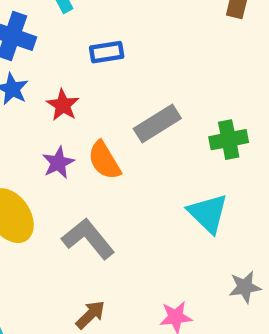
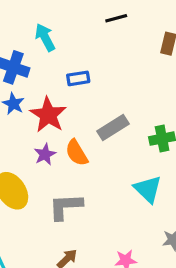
red star: (63, 105) -> (48, 115), size x1.6
gray L-shape: (88, 239) -> (66, 207), turned -54

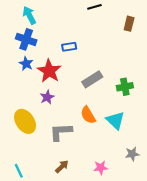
cyan arrow: (45, 37) -> (29, 15), moved
orange semicircle: (77, 153) -> (88, 115), moved

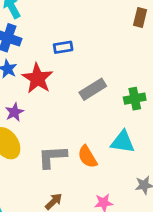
purple star: (47, 97) -> (14, 112), moved
orange semicircle: (88, 115) -> (87, 157), moved
cyan triangle: (115, 120) -> (123, 142), turned -36

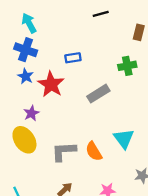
green cross: (135, 99) -> (127, 66), moved
cyan triangle: (123, 142) -> (124, 139), turned 45

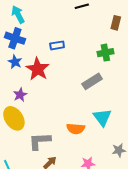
gray rectangle: (98, 94) -> (92, 81), moved
gray L-shape: (64, 151) -> (40, 141), moved
orange semicircle: (94, 151) -> (76, 129), turned -54

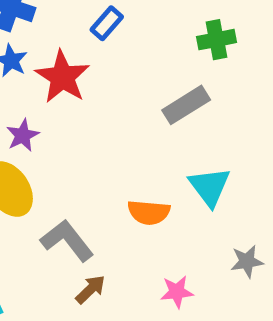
blue rectangle: (57, 45) -> (107, 23), turned -40
gray L-shape: (40, 141) -> (67, 240), turned 55

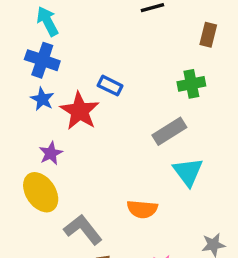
blue rectangle: (107, 23) -> (110, 86), moved, turned 75
cyan triangle: (209, 187) -> (188, 172), moved

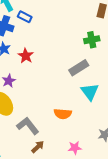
blue rectangle: (110, 86) -> (25, 17), moved
red star: (80, 111) -> (26, 56), size x0.7

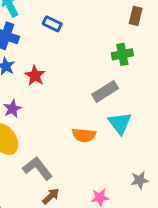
blue rectangle: (25, 17) -> (52, 24), moved
orange semicircle: (63, 114) -> (84, 135), moved

